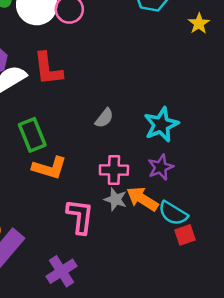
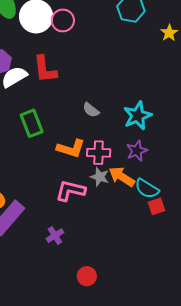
gray semicircle: (104, 118) -> (91, 110), turned 90
orange L-shape: (49, 168) -> (71, 149), moved
pink L-shape: (80, 216) -> (70, 191), turned -84
purple cross: (62, 271) -> (55, 236), size x0.7

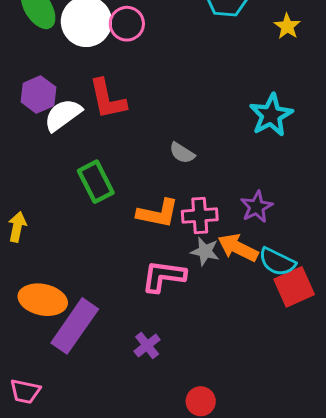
cyan star: (138, 116) -> (271, 115), moved
red square: (157, 206) -> (294, 287), size x1.5

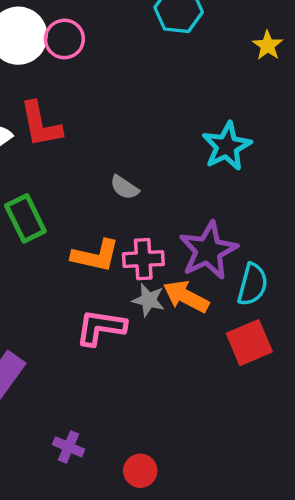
yellow star: (287, 26) -> (268, 45), moved
purple star: (257, 207) -> (208, 250), size x1.6
cyan semicircle: (277, 262) -> (253, 284), moved, turned -102
purple cross: (147, 345) -> (69, 447), moved, turned -30

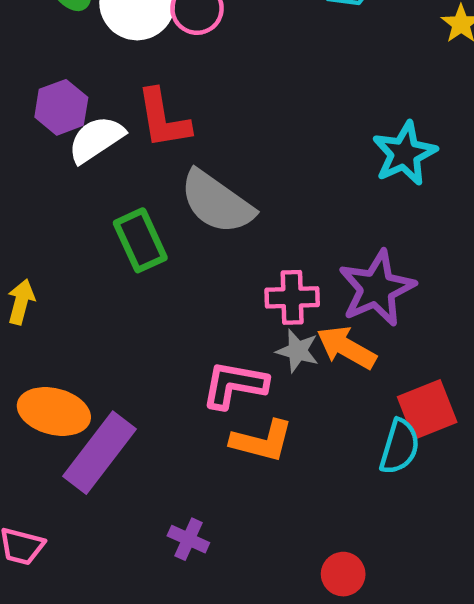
gray semicircle: (124, 187) -> (217, 202), moved, size x2.0
orange L-shape: (95, 256) -> (262, 441), moved
cyan semicircle: (253, 284) -> (400, 447), moved
red circle: (140, 471) -> (343, 574), moved

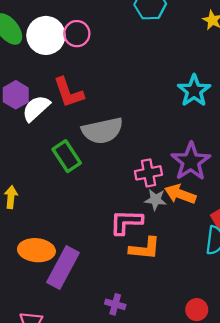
gray semicircle: (217, 202) -> (102, 131), turned -39

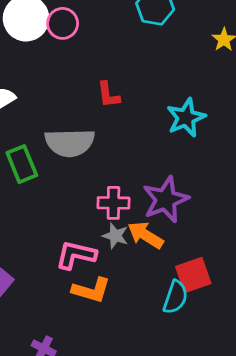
red L-shape: (68, 92) -> (108, 95), moved, size x0.7

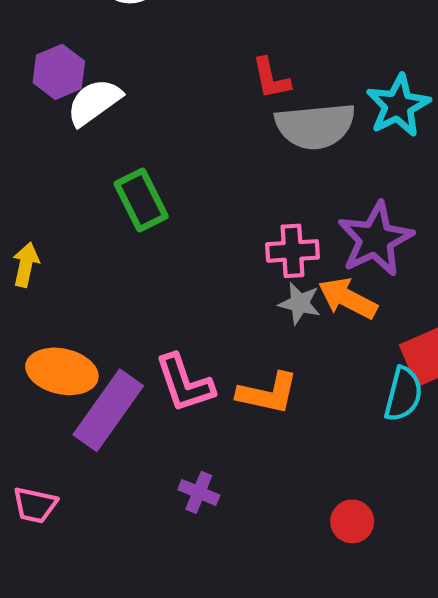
gray semicircle: (70, 143) -> (315, 126), moved
pink L-shape: (76, 255) -> (185, 383), moved, turned -117

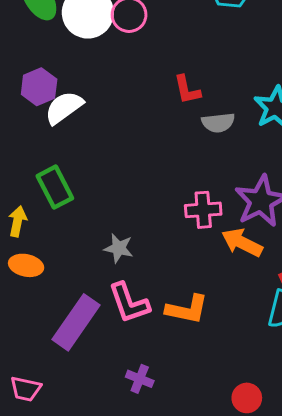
gray semicircle: (315, 126) -> (218, 123), size x0.6
green rectangle: (141, 200) -> (55, 187), moved
gray star: (300, 303) -> (119, 248), moved
orange ellipse: (62, 371) -> (26, 265), moved, size x0.7

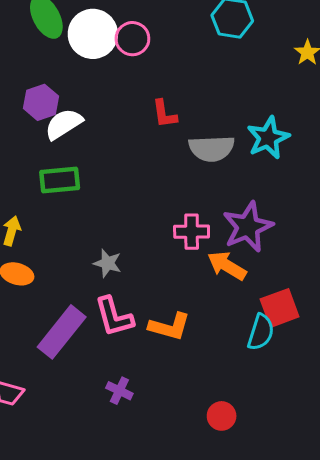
red L-shape: (187, 90) -> (164, 114), moved
gray semicircle: (218, 123) -> (212, 148), size x1.4
green rectangle: (55, 187) -> (60, 180), moved, turned -72

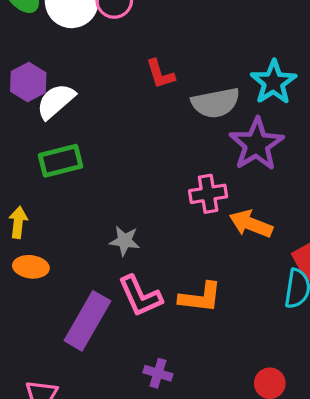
purple star: (248, 227) -> (256, 144), moved

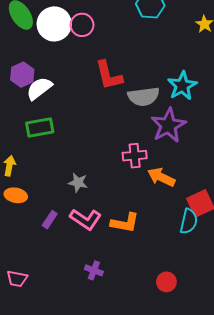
red L-shape: (160, 74) -> (109, 75), size x1.5
pink L-shape: (140, 296) -> (86, 219), turned -36
purple rectangle: (87, 321) -> (50, 220), moved, size x0.5

